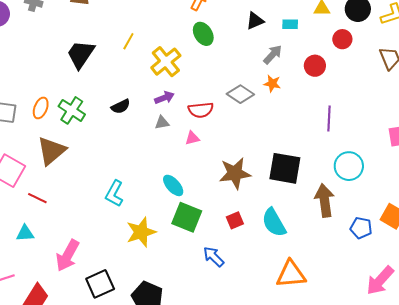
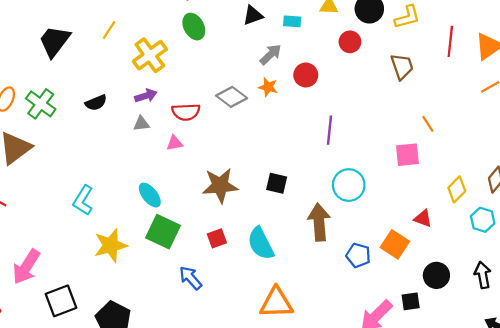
red circle: (315, 66) -> (306, 75), moved
black square: (285, 168) -> (277, 183), size x0.6

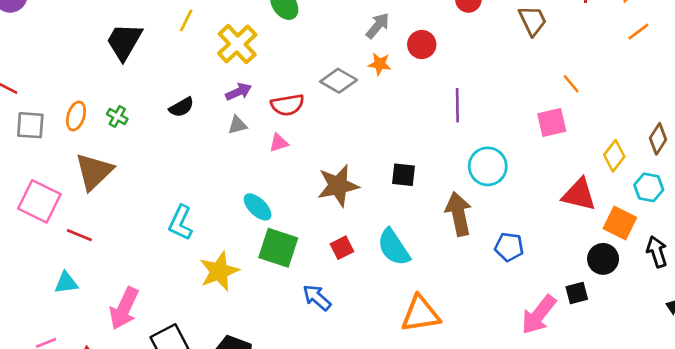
green cross: (41, 104) -> (117, 117), size x0.6
red triangle: (423, 218) -> (579, 195), size x1.6
orange square: (395, 244) -> (620, 223), moved

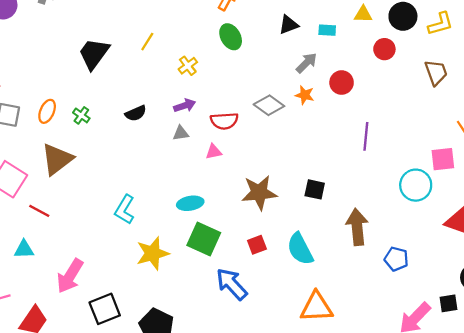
yellow cross: (237, 44) -> (188, 66), size x0.6
cyan circle: (488, 166) -> (416, 185), moved
cyan ellipse: (258, 207) -> (190, 203), turned -60
blue arrow: (317, 298) -> (232, 284), size x1.4

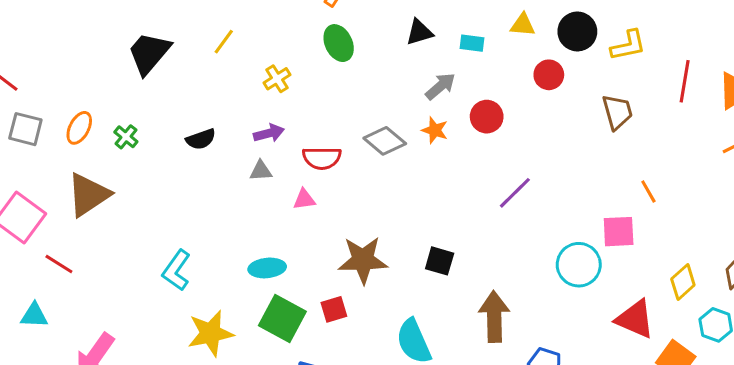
purple line: (366, 136) -> (515, 193), turned 36
red square: (257, 245) -> (334, 309), moved

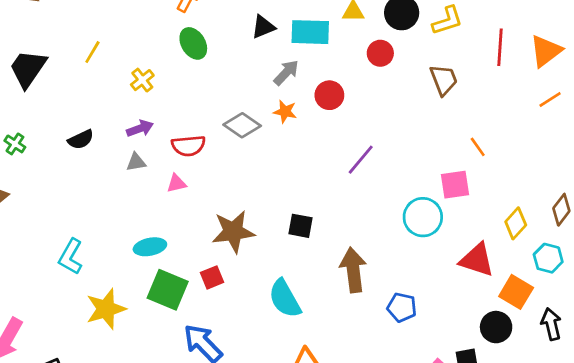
cyan rectangle: (472, 43) -> (310, 32), size x1.8

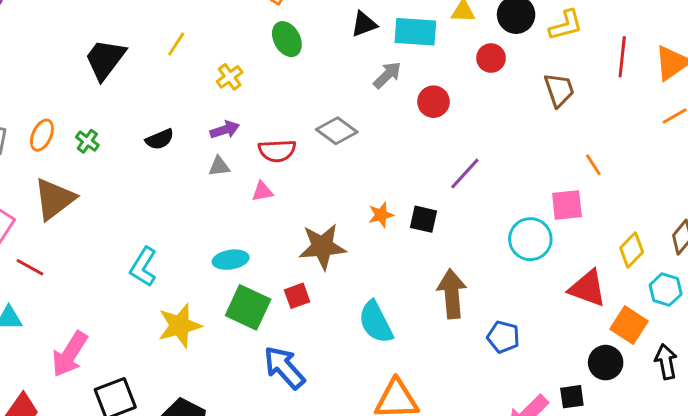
orange star: (285, 112) -> (381, 215), moved, turned -30
black square: (300, 226) -> (424, 219), moved

